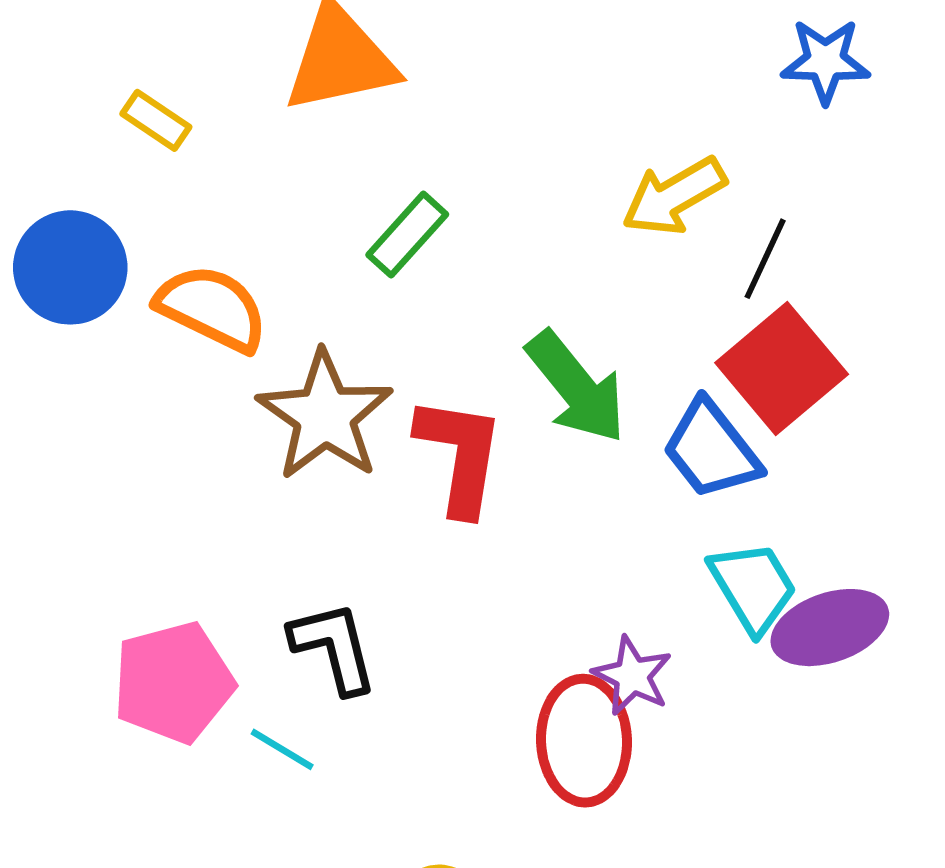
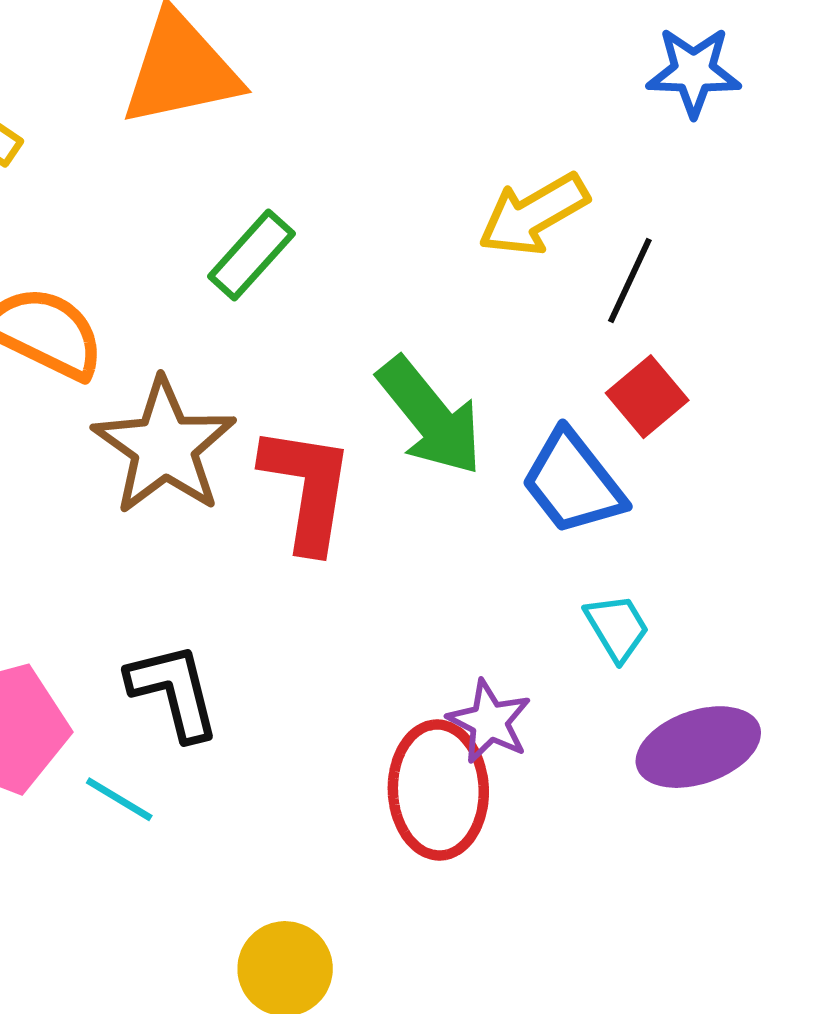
red square: (782, 368) -> (647, 397), size x0.6
cyan trapezoid: (753, 587) -> (617, 628), size x0.7
purple ellipse: (830, 628) -> (698, 747), moved

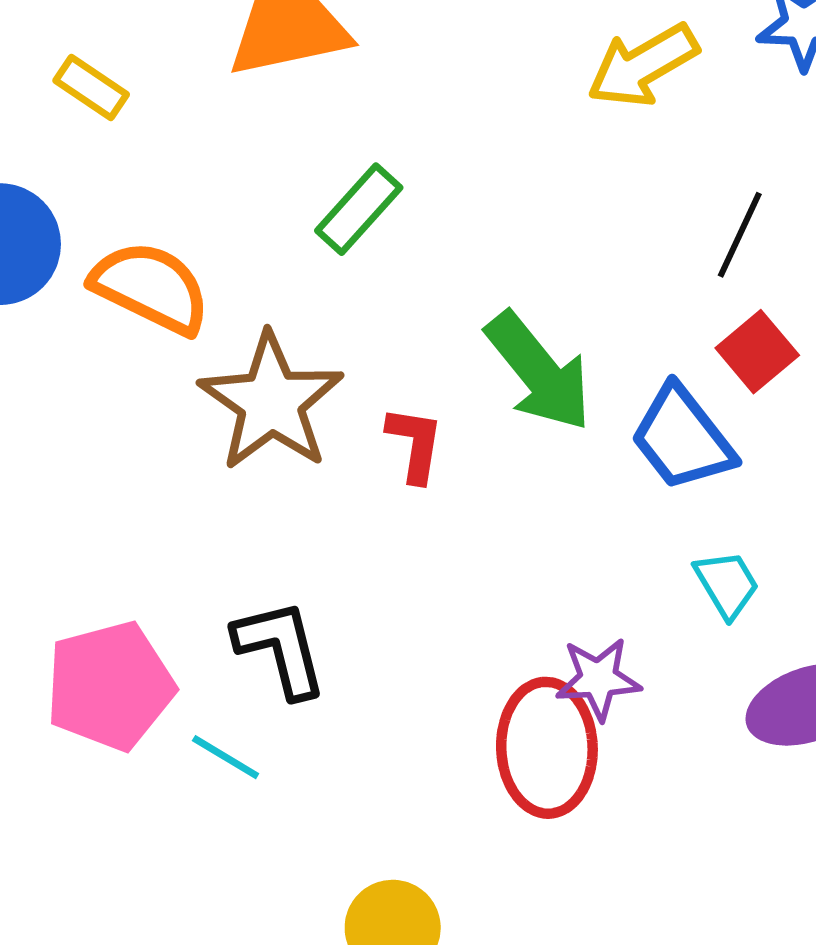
yellow arrow: (533, 214) -> (643, 65), moved
red L-shape: (307, 488) -> (415, 444), size x0.6
purple star: (489, 722) -> (598, 679), turned -30

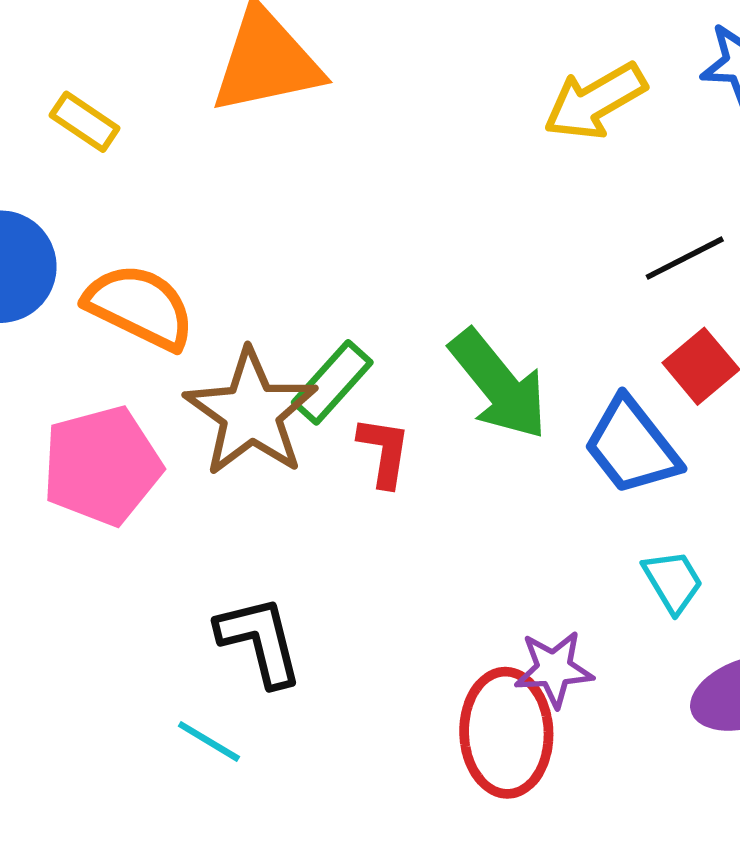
green rectangle: (359, 209) -> (332, 382), moved
black line: (740, 235) -> (685, 258), turned 38
pink pentagon: (110, 686) -> (102, 466), moved

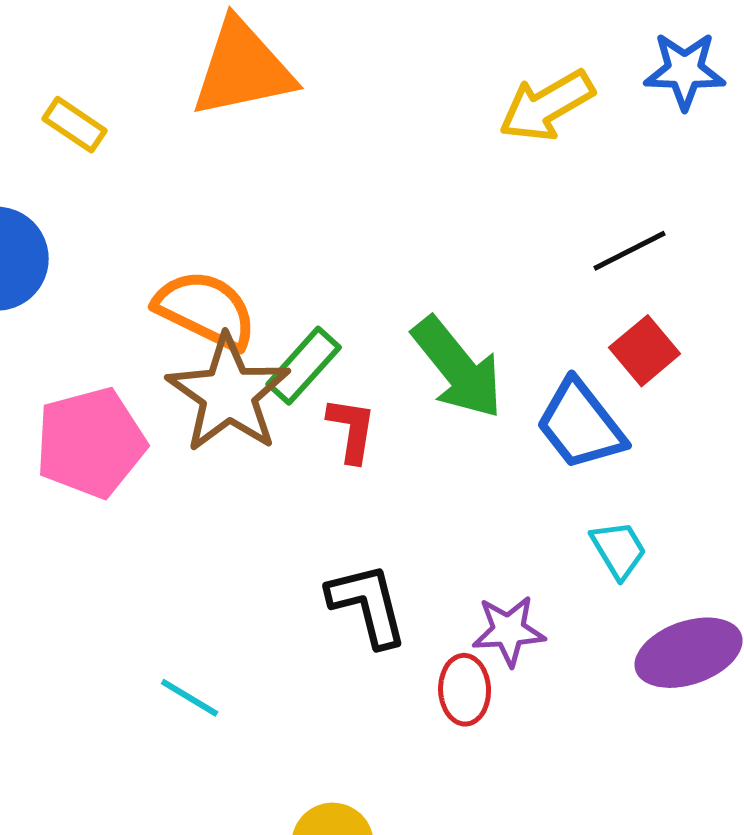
orange semicircle: (140, 307) -> (206, 310), moved
black L-shape: (260, 641) -> (368, 605), moved
red ellipse: (506, 733) -> (465, 690), size x0.6

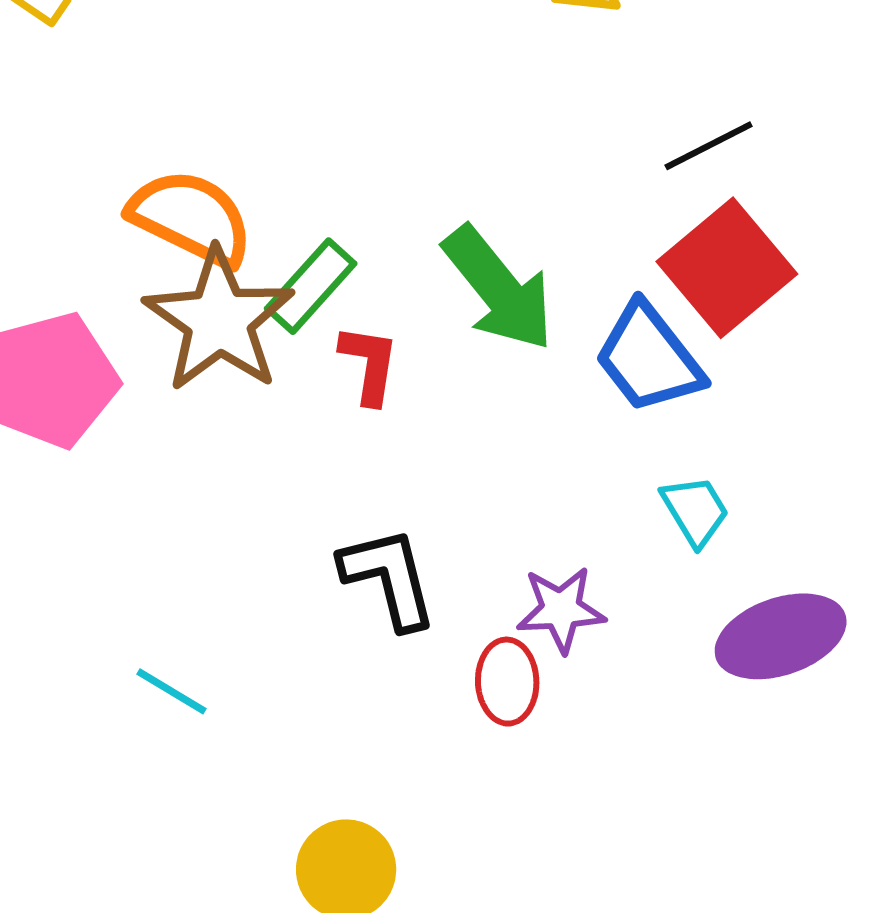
red square: (645, 351) -> (727, 268), size x1.6

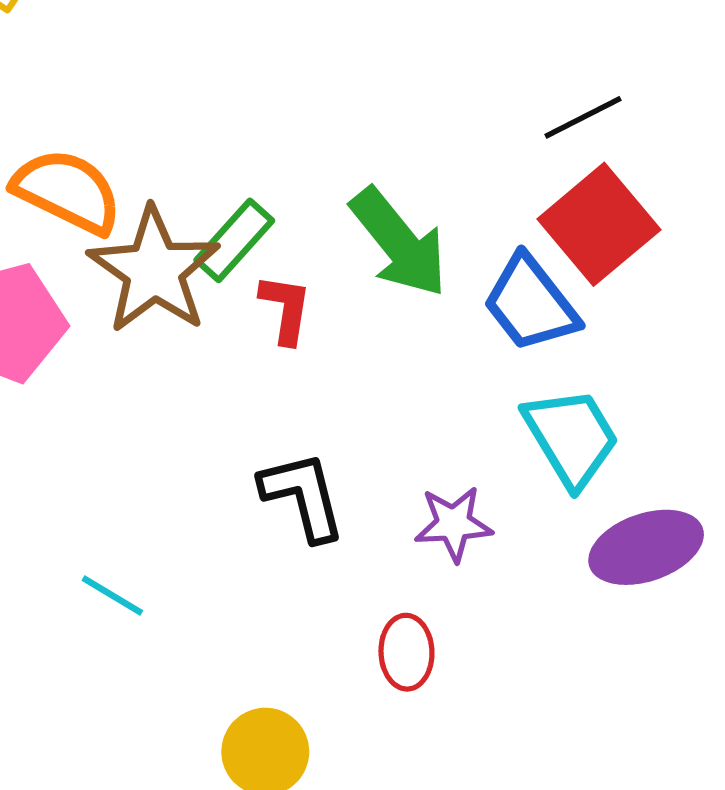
orange semicircle: (191, 218) -> (67, 191), moved
cyan trapezoid: (695, 511) -> (571, 437), size x1.6
red ellipse: (507, 682) -> (406, 652), moved

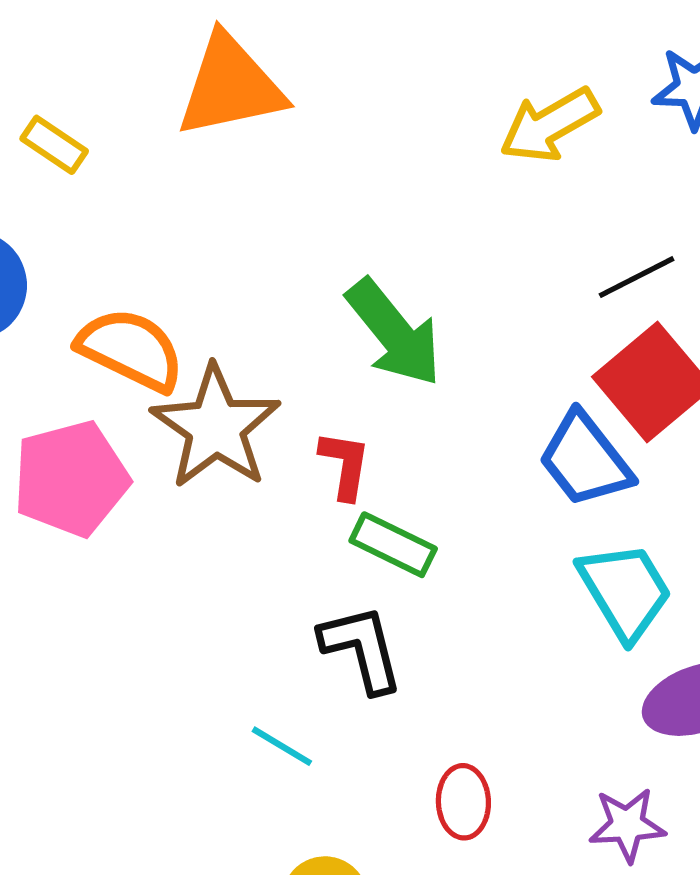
green rectangle: (234, 240) -> (393, 545), moved, turned 74
green arrow: (399, 242) -> (394, 333), moved
purple star: (454, 524) -> (627, 825), moved
cyan line: (112, 595) -> (282, 746), moved

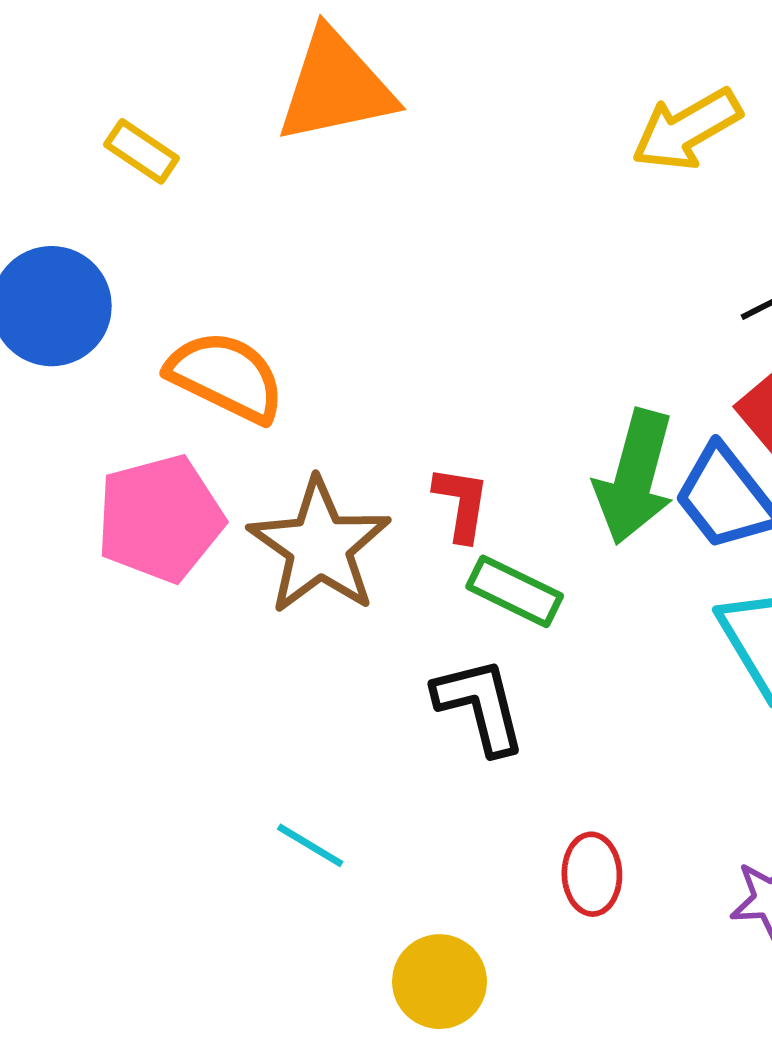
green arrow: (394, 333) -> (635, 477), moved, turned 54
brown star: (216, 427) -> (319, 546), moved
cyan line: (282, 746) -> (310, 845), moved

